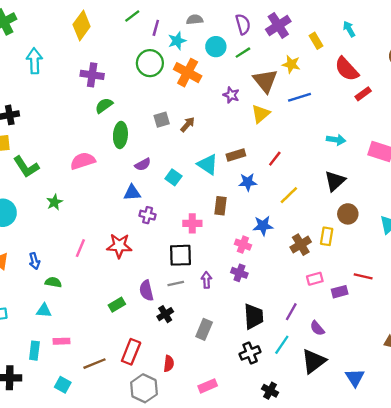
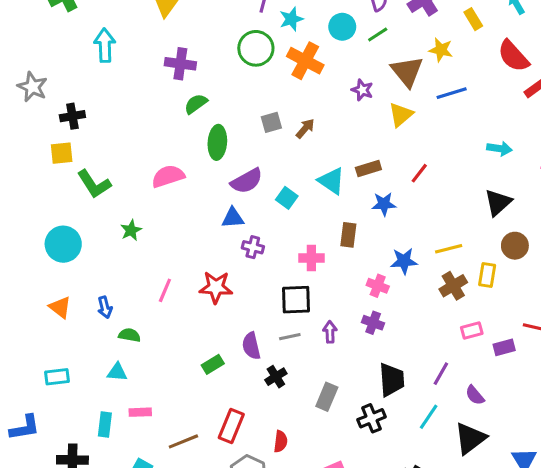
purple semicircle: (143, 164) -> (247, 181), size x1.5
yellow line: (289, 195) -> (449, 249), moved, turned 30
black cross: (250, 353) -> (372, 418), moved

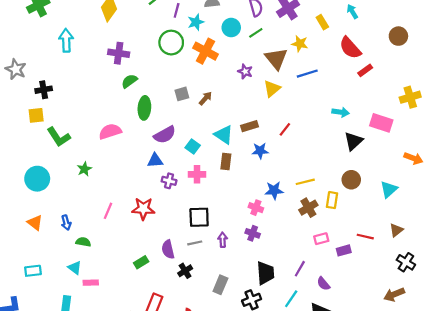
black triangle: (498, 202) -> (353, 141), moved
brown rectangle: (348, 235) -> (226, 162), moved
pink cross: (311, 258) -> (197, 174), moved
cyan triangle: (117, 372) -> (75, 268), turned 32
pink rectangle: (140, 412) -> (91, 283), moved

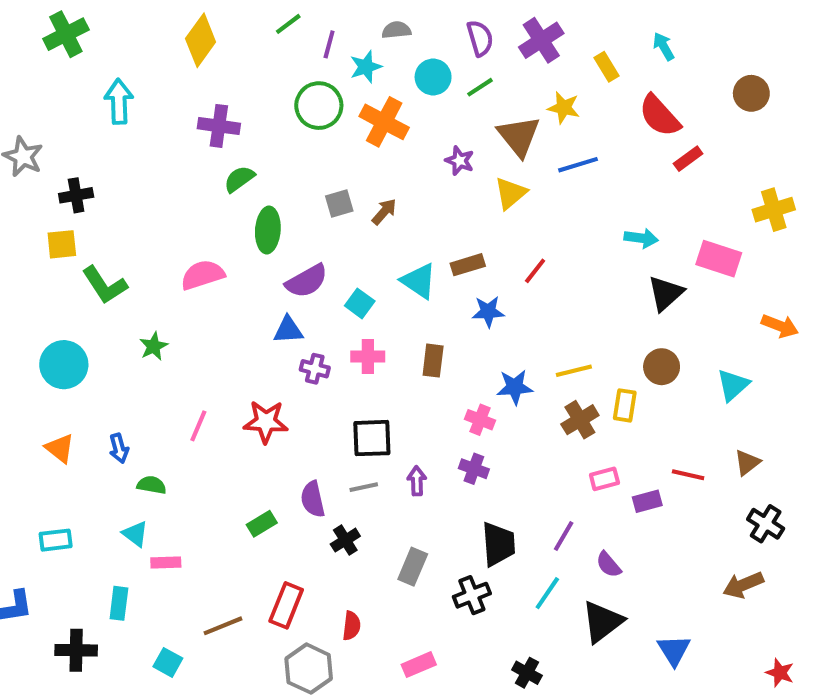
brown rectangle: (226, 162) -> (433, 361), moved

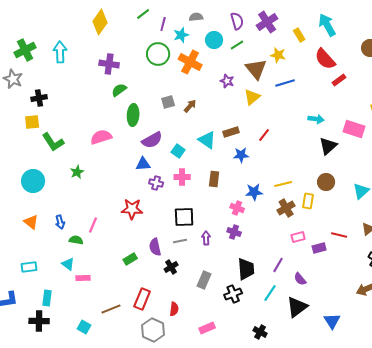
green cross: (66, 34) -> (25, 50), moved
cyan arrow: (664, 46) -> (327, 25), size x1.6
pink line: (198, 426) -> (93, 225), moved
cyan rectangle: (119, 603) -> (47, 298), moved

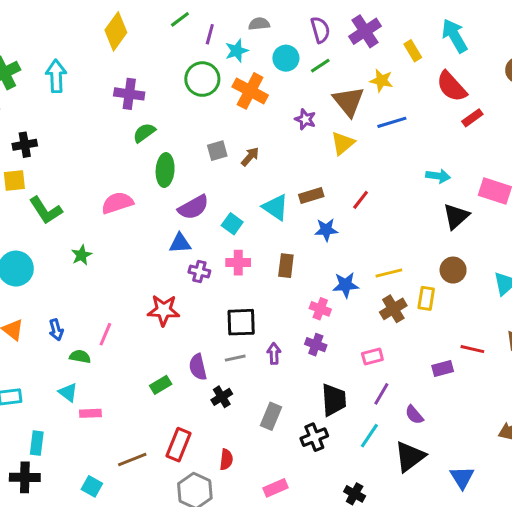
pink rectangle: (298, 237) -> (372, 357), moved

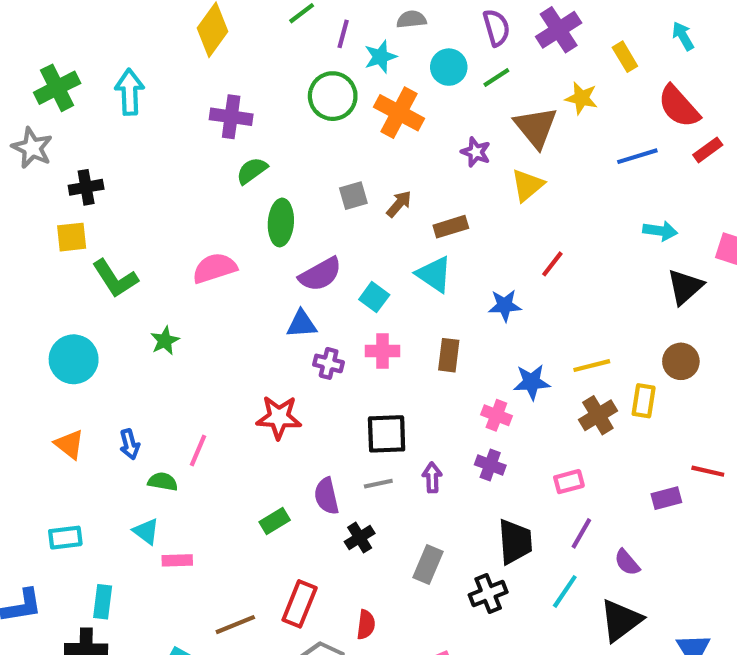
cyan arrow: (455, 36) -> (683, 36), size x0.6
blue line: (392, 122) -> (637, 156), moved
brown rectangle: (311, 195) -> (451, 227), moved

